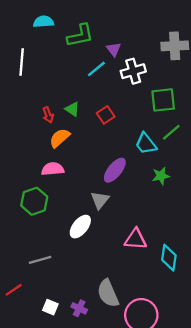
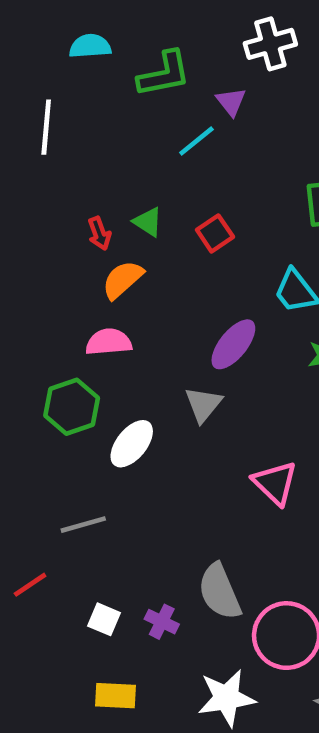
white cross: (133, 71) -> (270, 44), moved
white ellipse: (80, 227) -> (132, 444), moved
pink triangle: (136, 239) -> (275, 483), turned 40

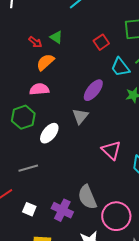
red arrow: (99, 233) -> (35, 42), turned -32
red square: (215, 233) -> (101, 42), moved
white square: (104, 619) -> (29, 209), moved
purple cross: (162, 622) -> (62, 210), size x1.5

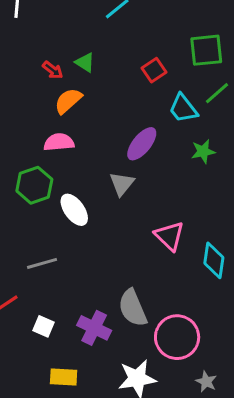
white ellipse: (49, 133) -> (74, 210), turned -75

